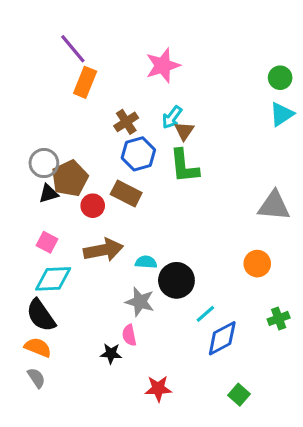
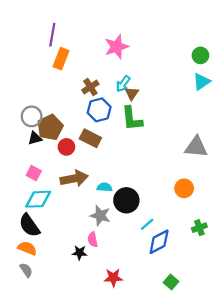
purple line: (73, 49) -> (52, 35), turned 50

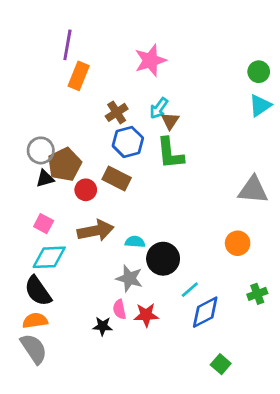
orange semicircle: (27, 248) -> (35, 321), turned -30
gray semicircle: (26, 270) -> (34, 349), size x1.6
red star: (113, 278) -> (146, 315), moved

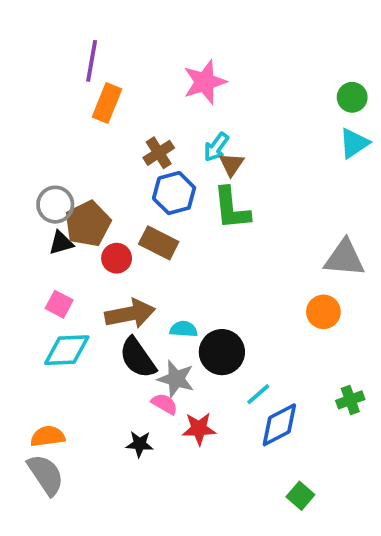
orange circle: (238, 243) -> (323, 312), moved
black semicircle: (38, 291) -> (138, 358), moved
pink semicircle: (119, 309) -> (164, 404), moved, turned 132

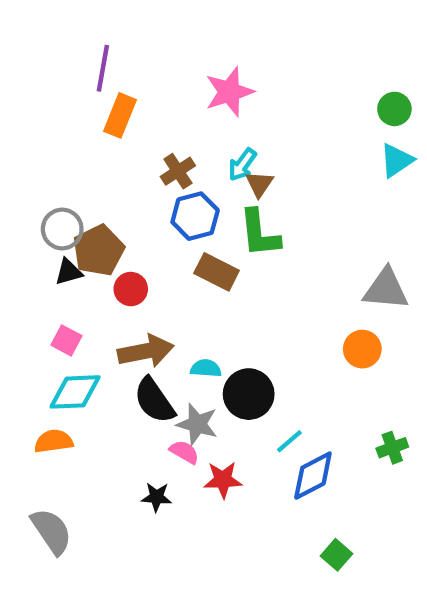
brown rectangle: (159, 243) -> (217, 272), moved
orange semicircle: (48, 436) -> (54, 441), moved

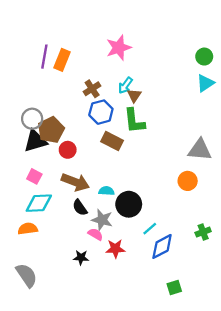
purple line: (103, 68) -> (44, 57), moved
black triangle: (69, 272) -> (35, 141), size x1.6
brown arrow: (146, 351) -> (75, 182), turned 32
black semicircle: (154, 400) -> (80, 208), size x0.7
green square: (337, 555) -> (174, 288), turned 32

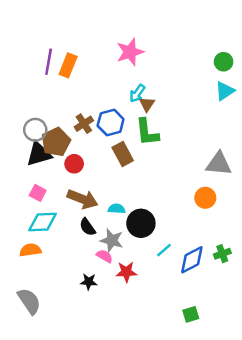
brown cross: (92, 89) -> (84, 124), moved
brown rectangle: (112, 141) -> (123, 154), turned 35
blue diamond: (162, 246) -> (192, 260), moved

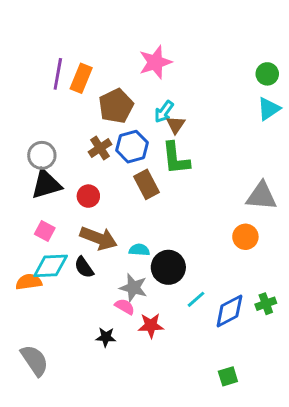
brown pentagon: (56, 142) -> (116, 106), moved
black semicircle: (87, 227) -> (84, 267), moved
orange semicircle: (30, 250) -> (29, 282), moved

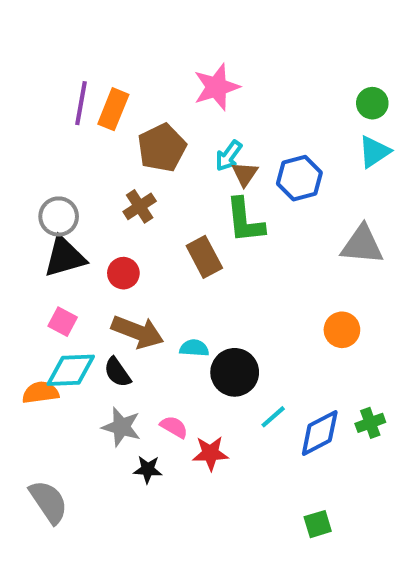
blue hexagon: (132, 147) -> (299, 178), moved
gray triangle: (261, 196) -> (362, 245), moved
gray star: (133, 288) -> (121, 427), moved

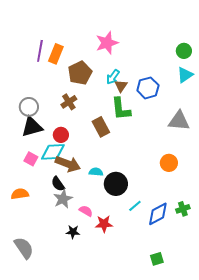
cyan diamond: (71, 370) -> (53, 152), moved
gray star: (121, 427) -> (63, 199), moved, turned 30

